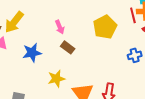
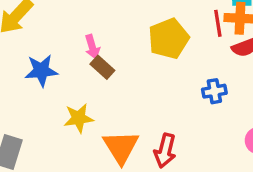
pink arrow: (60, 27) -> (92, 47), moved

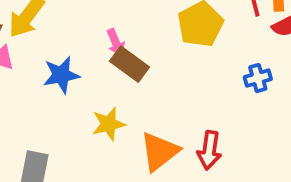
brown rectangle: (102, 67) -> (129, 64), size x1.4
orange triangle: (121, 147) -> (159, 152), turned 30

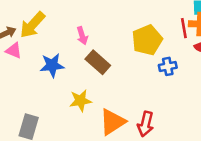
pink arrow: (116, 42) -> (82, 36), moved
blue cross: (258, 78) -> (168, 66), moved

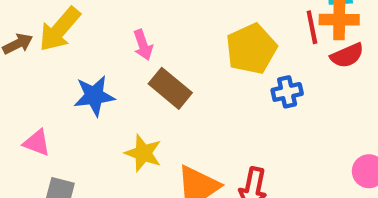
pink triangle: (14, 51) -> (37, 143), moved
yellow star: (80, 101) -> (143, 153), turned 30

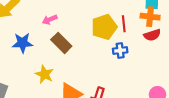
red line: (312, 27) -> (124, 24), moved
pink arrow: (143, 45) -> (50, 20), turned 80

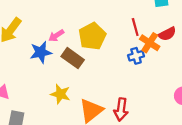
orange cross: (150, 17) -> (150, 43), moved, turned 36
yellow pentagon: (104, 27) -> (92, 36), moved
blue star: (22, 43) -> (41, 52), moved

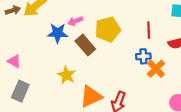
orange cross: (150, 43) -> (156, 69), moved

